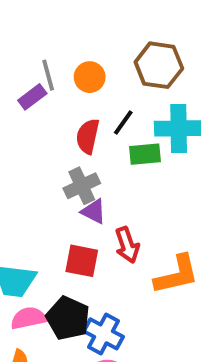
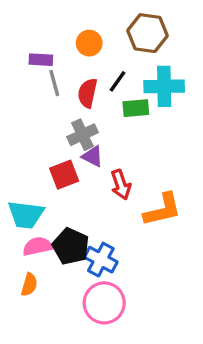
gray line: (48, 75) -> (54, 83), moved
purple rectangle: (32, 97) -> (41, 60), turned 40
red square: (82, 261) -> (64, 175), moved, turned -32

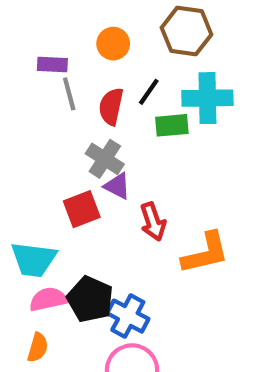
gray cross: (83, 135) -> (105, 159), turned -32

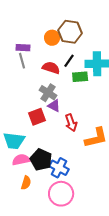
brown hexagon: (187, 31) -> (70, 32), moved
gray line: (69, 94) -> (22, 61), moved
red semicircle: (111, 106) -> (51, 68), turned 96
orange semicircle: (38, 347) -> (26, 183), moved

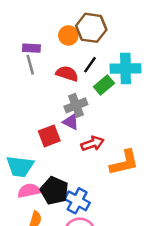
green rectangle: (80, 77) -> (104, 85), turned -35
gray cross: (48, 93) -> (76, 105), moved, turned 36
red arrow: (71, 123) -> (92, 144), turned -90

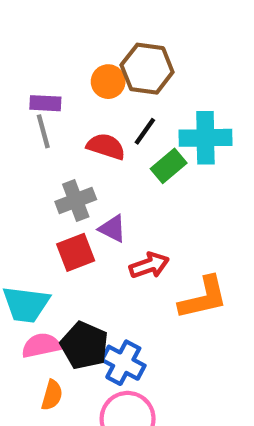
gray cross: (76, 105) -> (76, 201), moved

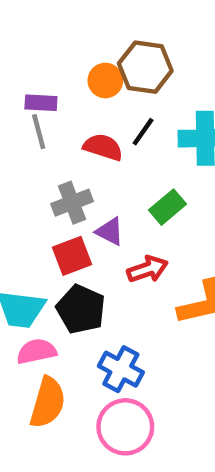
green rectangle: (169, 166) -> (167, 207), moved
black pentagon: (84, 345) -> (81, 309), moved
orange semicircle: (52, 395) -> (48, 402), size x1.6

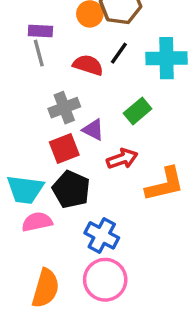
orange semicircle: (48, 402) -> (46, 288), moved

